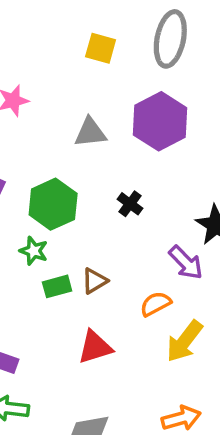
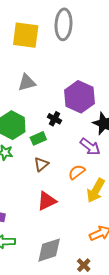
yellow square: (101, 48) -> (26, 35), size x1.6
purple hexagon: (160, 121) -> (80, 97), moved
green rectangle: (57, 286) -> (38, 138), moved

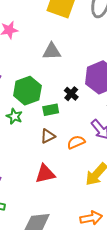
orange semicircle: (77, 172) -> (76, 142), moved

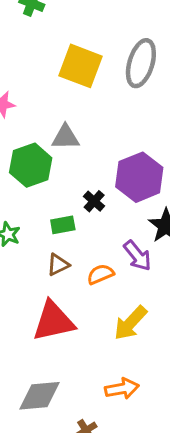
green hexagon: (27, 91) -> (31, 165), moved
red triangle: (45, 174) -> (53, 321), size x1.4

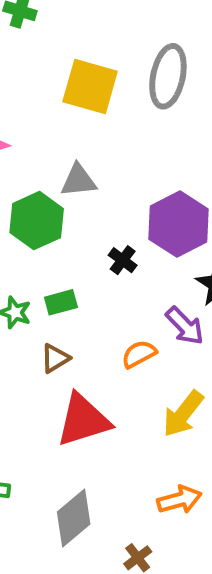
green rectangle: (63, 225) -> (61, 302), moved
brown triangle: (58, 265) -> (55, 358), moved
gray diamond: (40, 396) -> (74, 518), turned -30

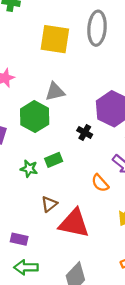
orange semicircle: (139, 354) -> (100, 183), turned -96
brown triangle: (55, 358) -> (49, 204), moved
red triangle: (83, 420) -> (74, 223), turned 36

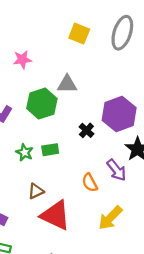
yellow square: (55, 39) -> (79, 34), size x0.7

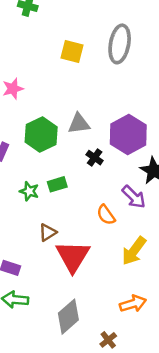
gray triangle: (67, 84) -> (79, 124), moved
red triangle: (55, 215) -> (73, 256), turned 44

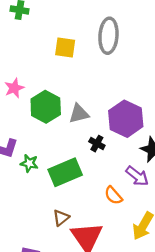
green hexagon: (41, 134) -> (46, 107), moved
green rectangle: (57, 184) -> (65, 172), size x1.8
green star: (29, 191) -> (29, 163), moved

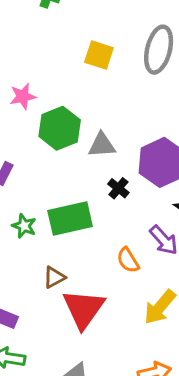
green star: (29, 163) -> (24, 226), moved

